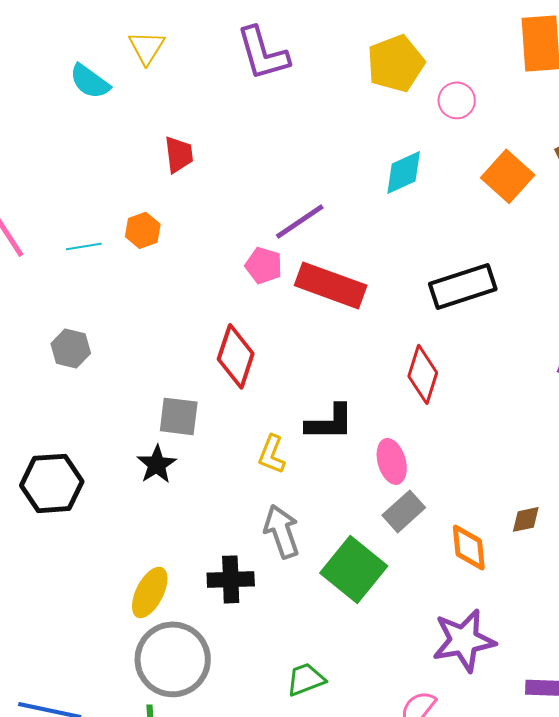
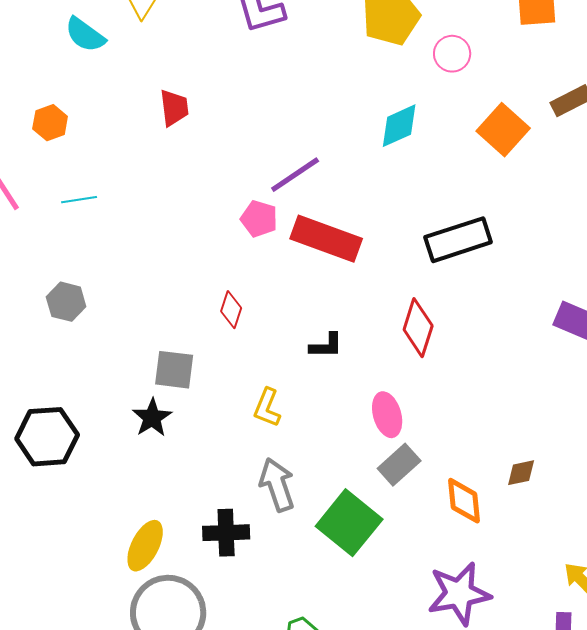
orange hexagon: (143, 230) -> (50, 123), moved
red diamond: (236, 356) -> (231, 310), size x0.6
black L-shape: (330, 422) -> (326, 346), moved, size x0.7

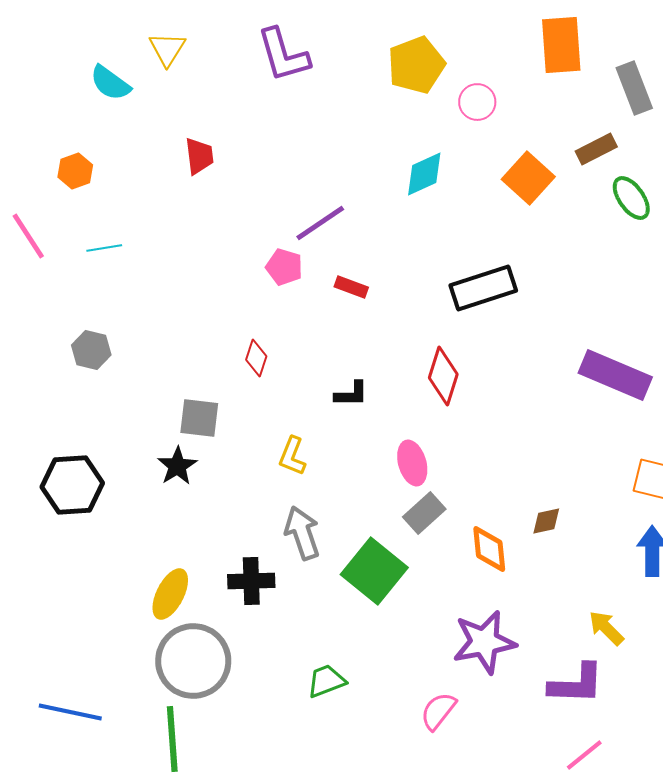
red rectangle: (326, 239) -> (351, 287), size x0.5

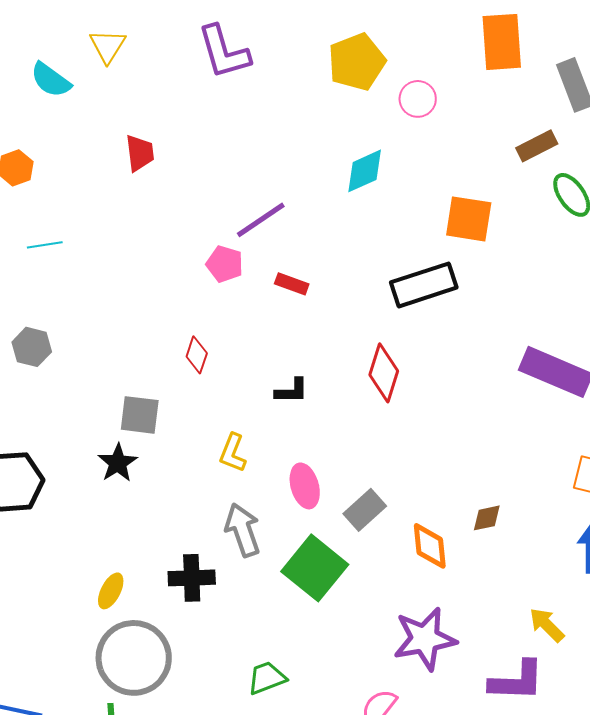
orange square: (528, 178) -> (469, 219), moved, turned -33
pink ellipse: (412, 463) -> (305, 486), moved
yellow ellipse: (170, 594) -> (111, 591), size x0.7

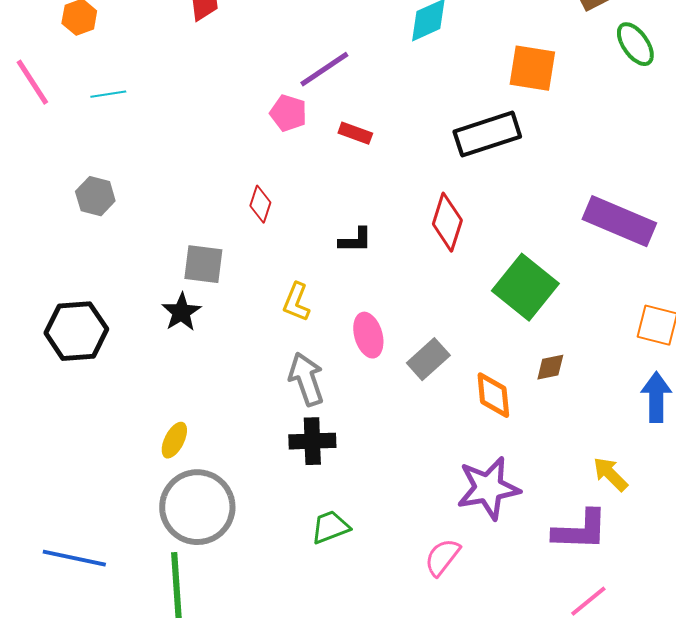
green square: (315, 568) -> (525, 287), moved
black cross: (192, 578) -> (312, 441), moved

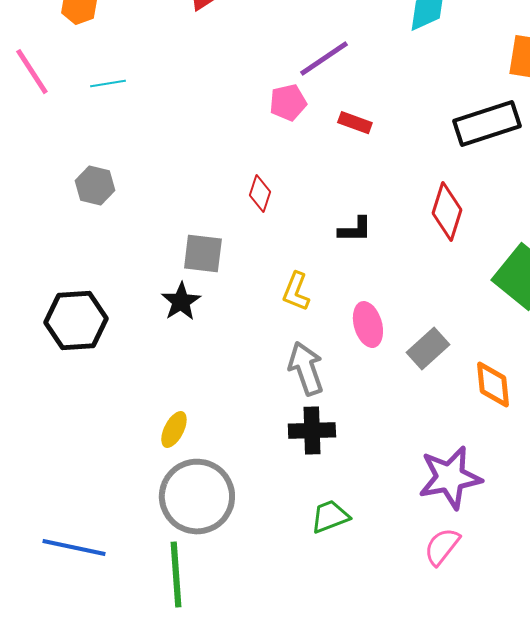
pink pentagon: (288, 113) -> (288, 103), turned -30
purple star: (488, 488) -> (450, 478), moved

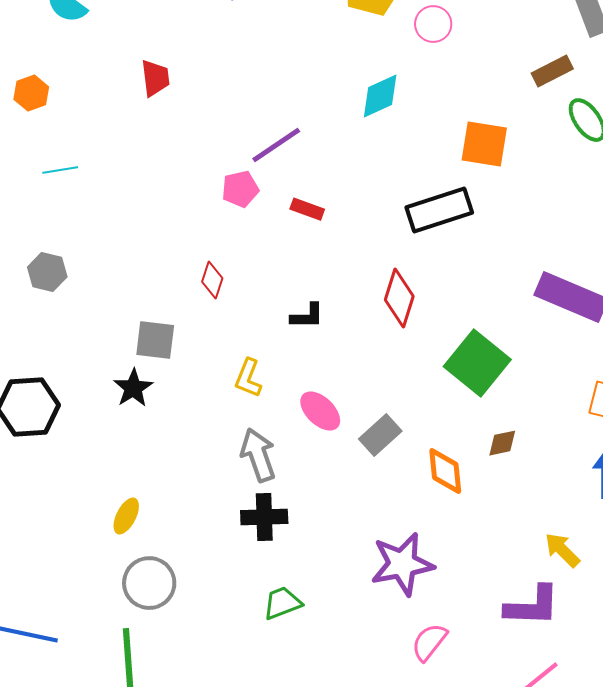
pink ellipse: (368, 325) -> (320, 411), turned -30
gray circle: (197, 497) -> (149, 583), size x0.7
pink semicircle: (442, 547) -> (429, 642), moved

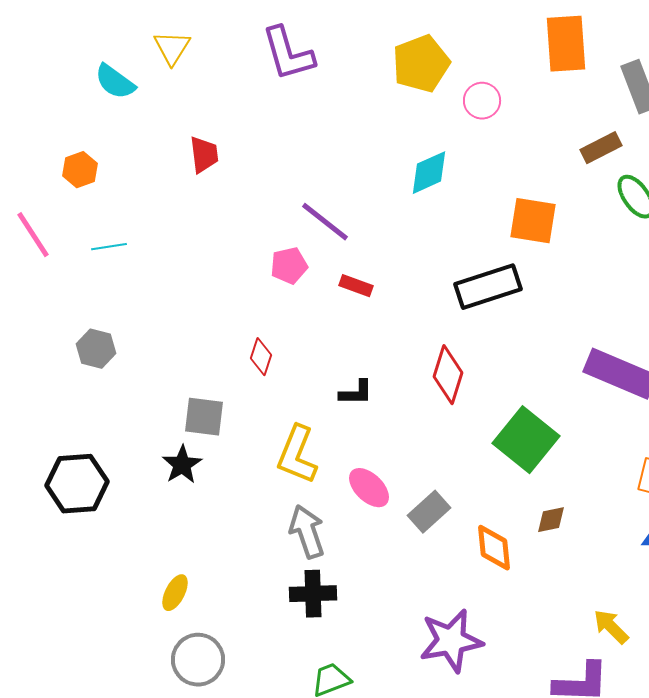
purple line: (276, 145) -> (325, 222), turned 72
yellow L-shape: (248, 378) -> (297, 455), size x1.5

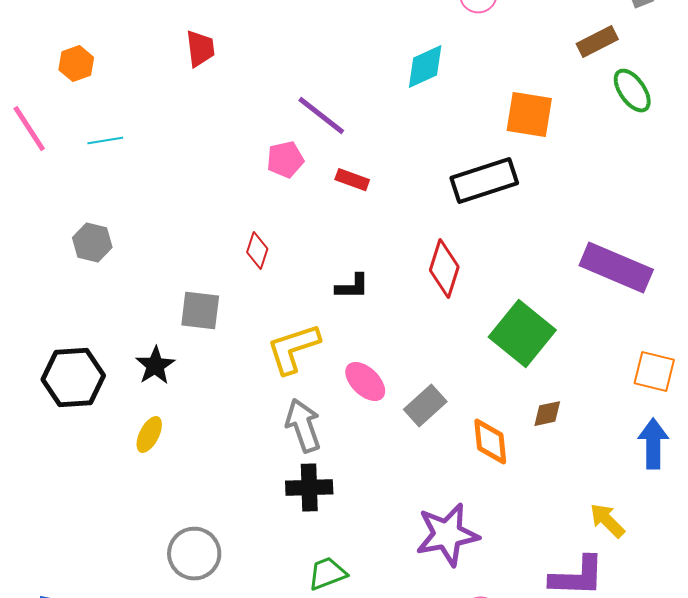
yellow L-shape: (297, 455) -> (293, 349), turned 50
black star: (182, 465) -> (155, 366), moved
yellow ellipse: (175, 593) -> (149, 435), moved

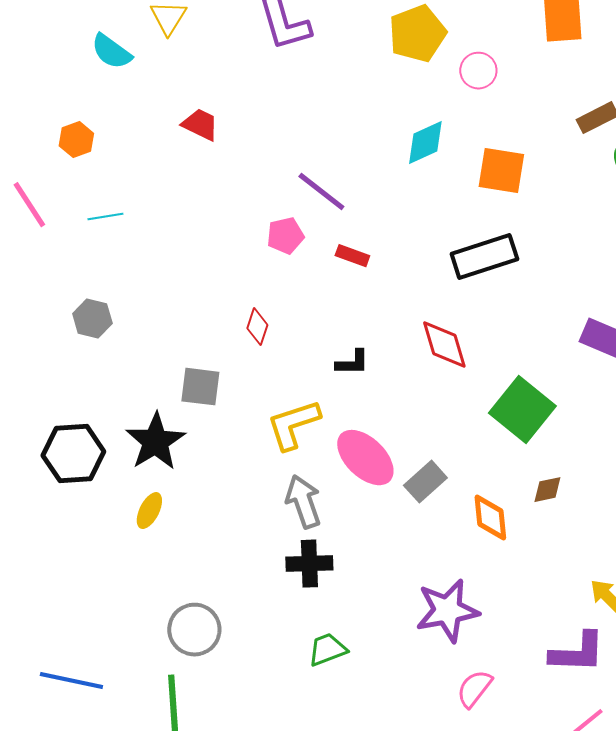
red trapezoid: (200, 49) -> (200, 125), turned -57
orange square: (529, 115) -> (501, 171), moved
red diamond: (444, 269) -> (444, 345), turned -34
black star: (155, 366) -> (155, 442), size x1.5
pink ellipse: (365, 382) -> (365, 458), size x1.4

